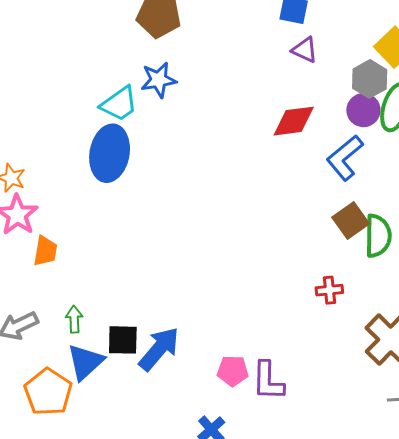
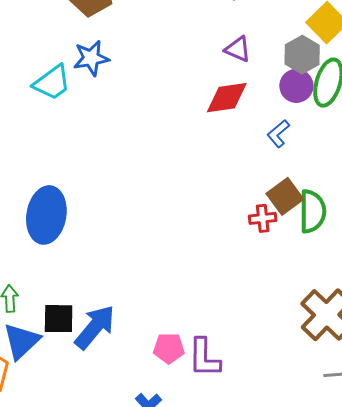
purple triangle: (305, 50) -> (238, 49), moved
blue ellipse: (110, 153) -> (46, 215), moved
blue L-shape: (345, 158) -> (278, 134), size x0.6
red cross: (329, 290) -> (263, 218), moved

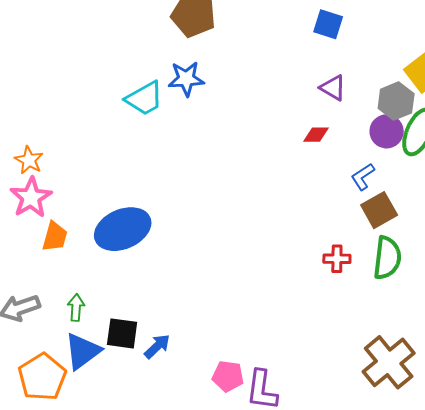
red diamond: (227, 98) -> (316, 135), size x0.6
brown square: (285, 196) -> (379, 210), moved
blue ellipse: (46, 215) -> (123, 229), turned 50
blue arrow: (95, 327) -> (157, 346), size x0.6

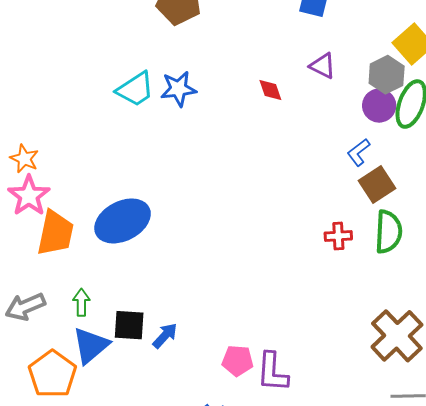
blue star: (186, 79) -> (178, 89), moved
red diamond: (316, 135) -> (270, 90), moved, turned 76
orange trapezoid: (55, 237) -> (55, 233), size x1.5

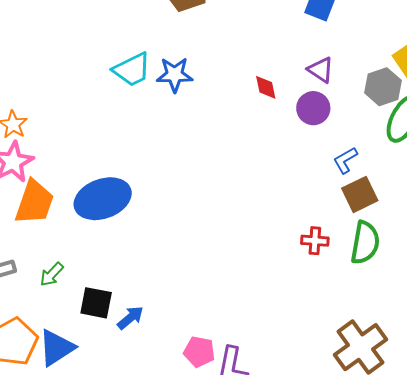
purple circle: (379, 106) -> (313, 108), moved
green arrow: (81, 302) -> (52, 274), turned -144
blue triangle: (91, 346) -> (56, 348), moved

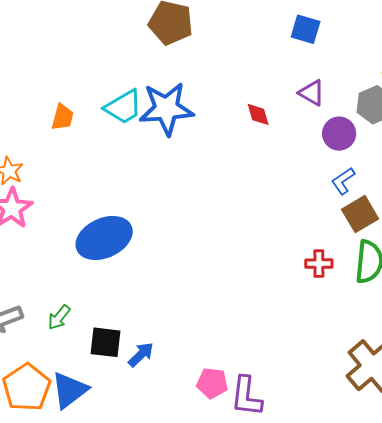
blue star: (175, 75) -> (166, 109), size x1.5
purple circle: (313, 108) -> (339, 134), moved
orange trapezoid: (34, 202) -> (63, 117), moved, size x0.6

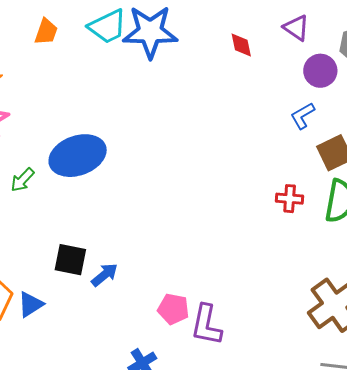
blue L-shape: (343, 181) -> (303, 116), moved
green arrow: (59, 317) -> (22, 180), moved
blue triangle: (69, 390) -> (31, 304), size x0.7

